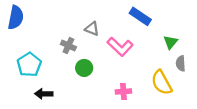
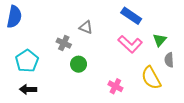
pink L-shape: (120, 47) -> (130, 44), moved
pink cross: (123, 92) -> (115, 86), turned 32
black arrow: (44, 94) -> (28, 89), moved

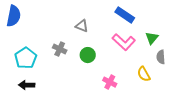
gray cross: (64, 43) -> (60, 49), moved
green circle: (79, 64) -> (88, 55), moved
yellow semicircle: (151, 78) -> (144, 74), size x0.7

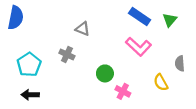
gray triangle: (82, 26) -> (83, 29), moved
green triangle: (152, 38) -> (170, 20), moved
green circle: (88, 55) -> (105, 73), moved

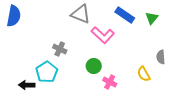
gray triangle: (83, 29) -> (81, 14), moved, size x1.5
pink L-shape: (138, 47) -> (103, 35), moved
cyan pentagon: (29, 65) -> (47, 72), moved

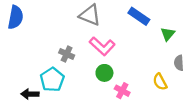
green triangle: (152, 18) -> (168, 34), moved
pink L-shape: (103, 35) -> (102, 46), moved

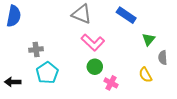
green triangle: (168, 34) -> (148, 39), moved
gray cross: (67, 54) -> (36, 50), moved, turned -32
black arrow: (30, 94) -> (13, 82), moved

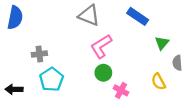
pink L-shape: (93, 42) -> (101, 46), turned 105

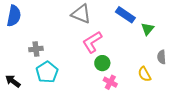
green triangle: (162, 43) -> (148, 29), moved
green circle: (103, 73) -> (102, 63), moved
black arrow: (14, 89) -> (13, 81), turned 35

